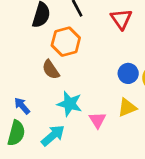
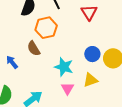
cyan star: (70, 104) -> (64, 67), moved
blue arrow: (22, 106) -> (12, 62), moved

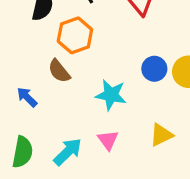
yellow triangle: (90, 80) -> (161, 135), moved
pink triangle: (67, 88) -> (108, 140), moved

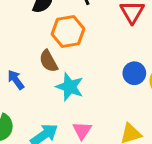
cyan star: (111, 95) -> (70, 87), moved

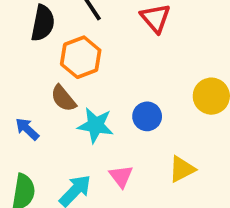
blue circle: (134, 73) -> (147, 116), moved

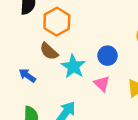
cyan star: (96, 125) -> (73, 66), turned 30
pink triangle: (121, 176) -> (102, 84), moved

